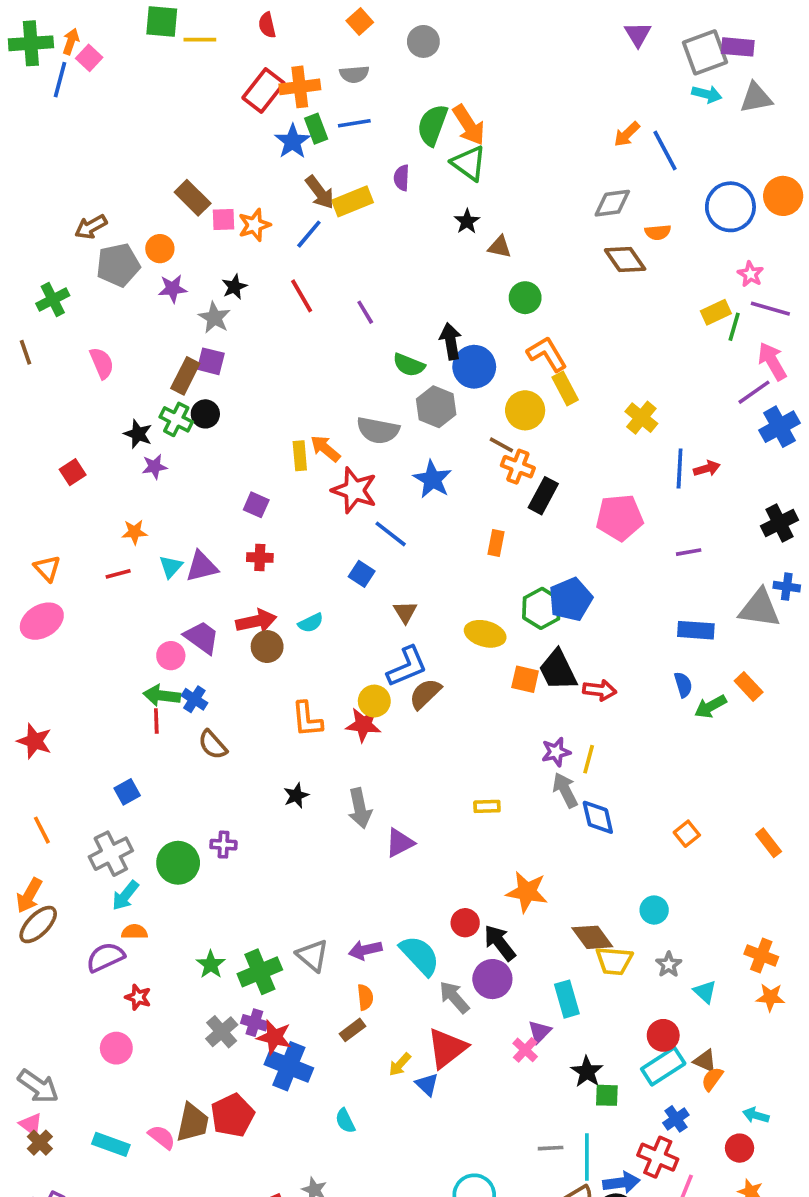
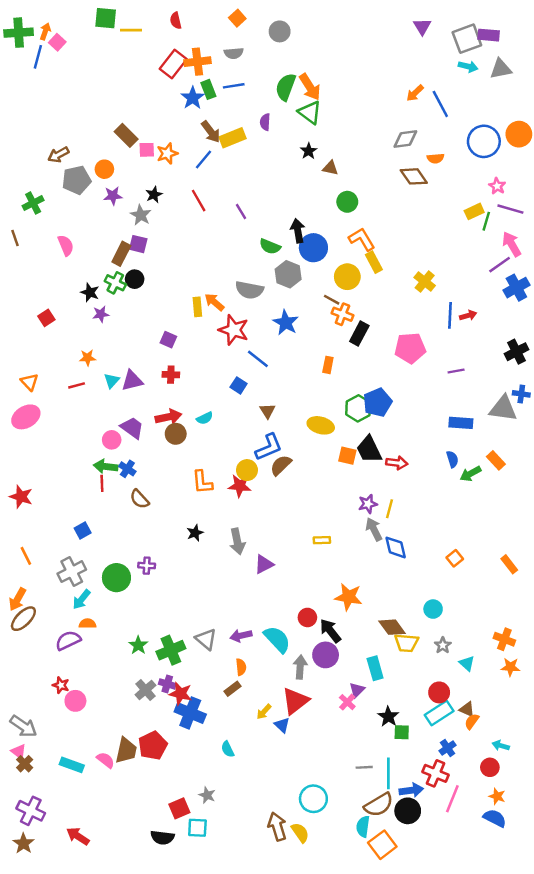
red star: (138, 997) -> (61, 685), moved
gray arrow: (454, 997) -> (300, 667), turned 45

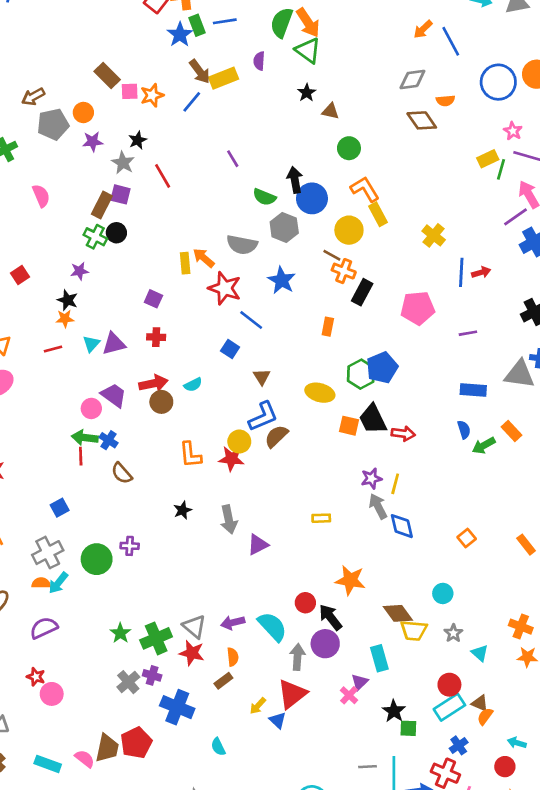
red line: (199, 201) -> (163, 176), moved
black star: (90, 292) -> (68, 300), moved
orange semicircle: (87, 624) -> (41, 583), moved
red star: (181, 694) -> (192, 653), moved

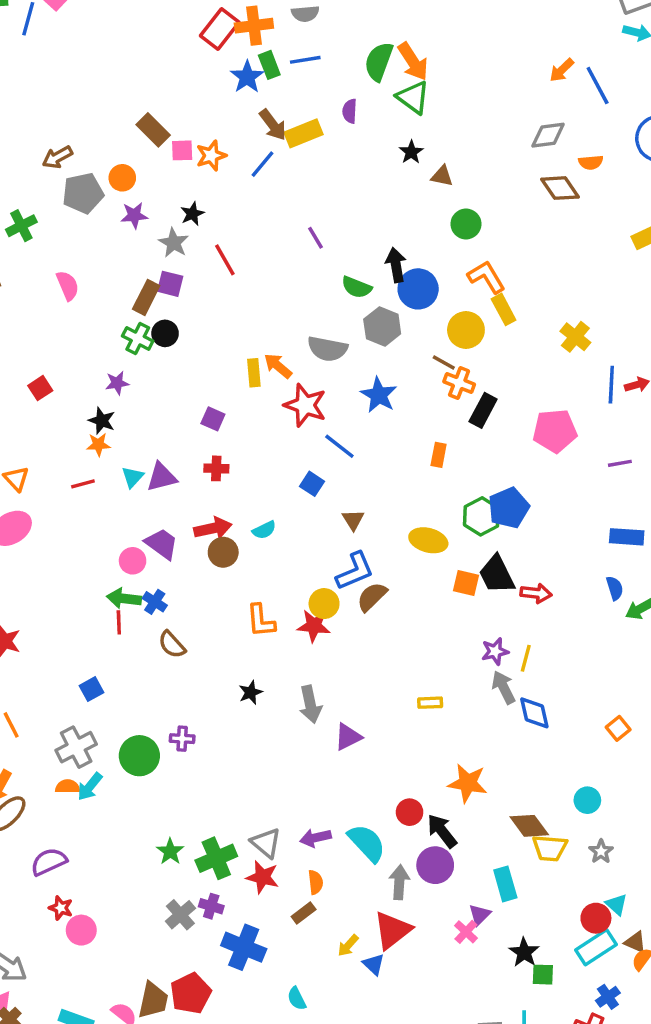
purple semicircle: (44, 628) -> (49, 862), moved
cyan triangle: (480, 653) -> (616, 904), moved

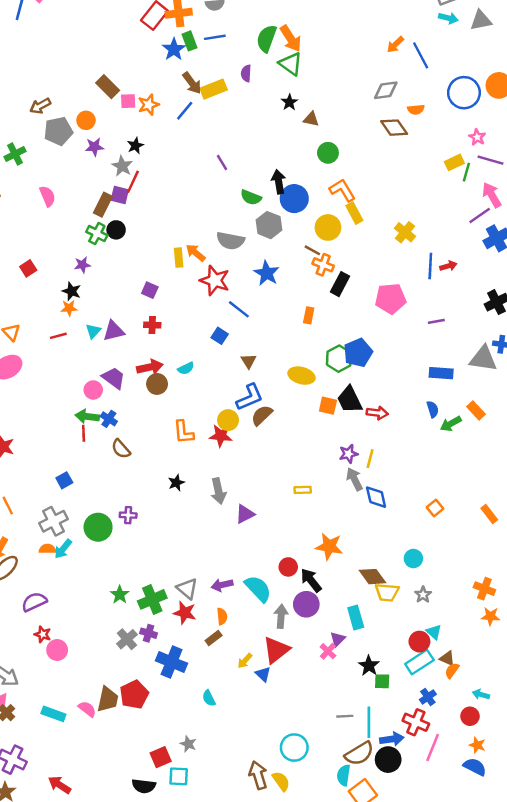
red line: (225, 260) -> (133, 182), moved, turned 55

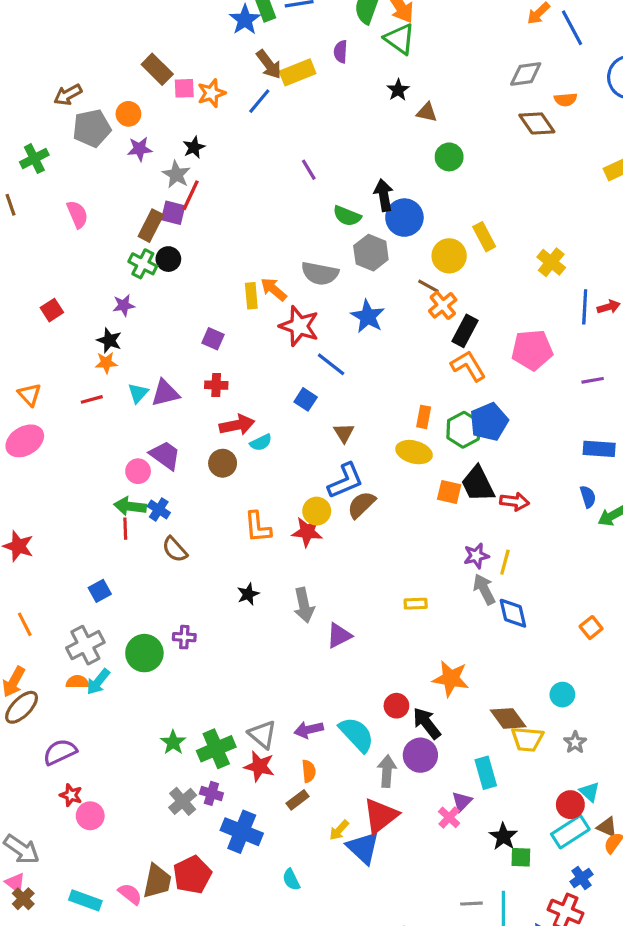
orange L-shape: (342, 190) -> (468, 366), moved
orange cross: (323, 265) -> (443, 305), turned 30
orange rectangle: (309, 315) -> (424, 417), moved
red arrow: (150, 367) -> (237, 425), moved
blue triangle: (263, 674) -> (363, 848), size x1.6

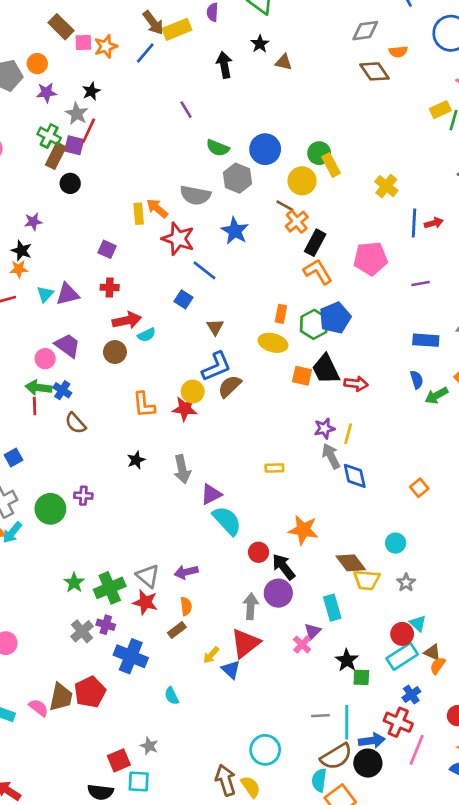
green circle: (449, 157) -> (319, 153), moved
black arrow: (384, 195) -> (224, 65), moved
green cross: (143, 264) -> (49, 136), moved
cyan semicircle: (357, 734) -> (227, 521), moved
blue triangle: (363, 848) -> (231, 670), size x0.7

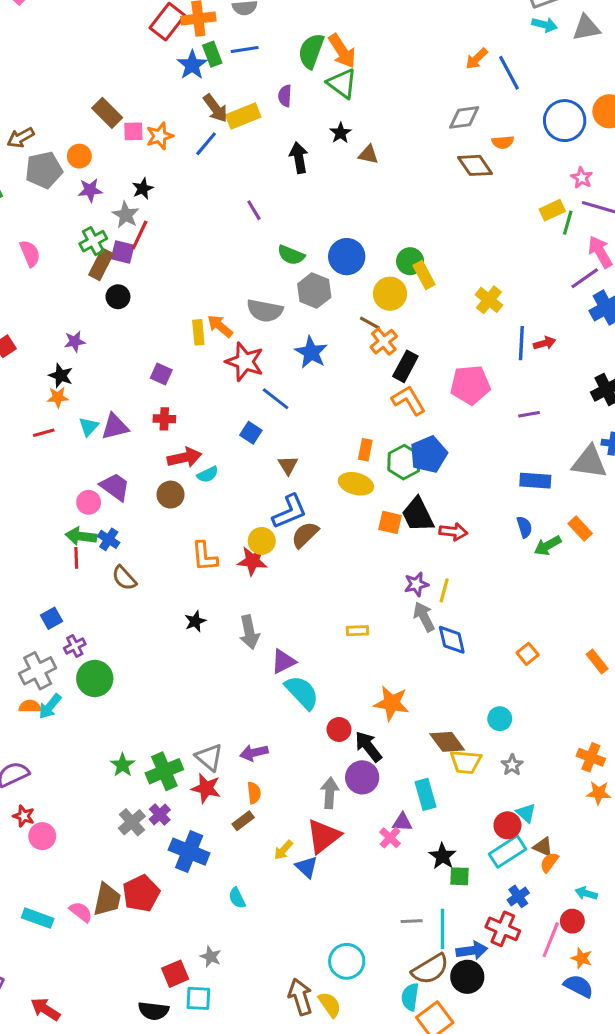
green cross: (49, 136) -> (93, 241), turned 35
purple cross: (83, 496) -> (75, 646), moved, turned -30
purple cross: (106, 625) -> (160, 814), turned 30
purple triangle: (313, 631) -> (402, 822), turned 48
pink line: (417, 750) -> (551, 940), moved

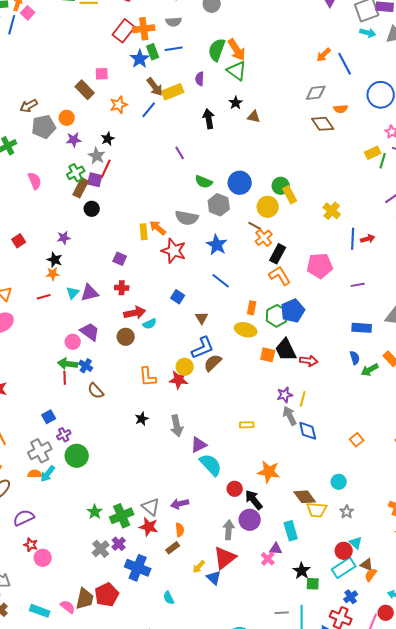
pink square: (133, 131) -> (102, 74), moved
blue line: (276, 399) -> (221, 281), moved

